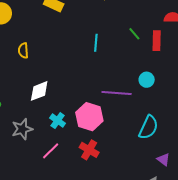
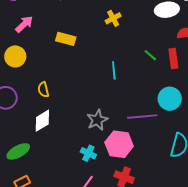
cyan circle: (147, 80) -> (170, 99), size x1.5
white diamond: (39, 91) -> (42, 121), moved
gray star: (22, 129) -> (97, 120), moved

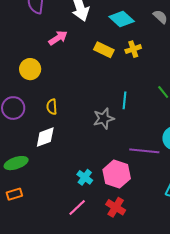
pink arrow: (24, 24) -> (58, 38), moved
yellow rectangle: (66, 39) -> (104, 50), moved
gray star: (97, 120) -> (104, 118), moved

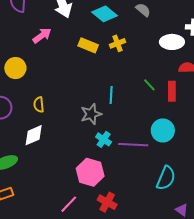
pink hexagon: (117, 174) -> (90, 172), moved
cyan cross: (85, 177) -> (104, 139), moved

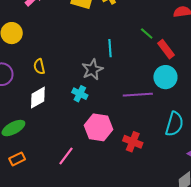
red rectangle: (172, 91) -> (166, 49), moved, turned -30
cyan cross: (104, 139) -> (80, 94), moved
red cross: (107, 202) -> (133, 142), moved
pink line: (69, 204) -> (66, 156), moved

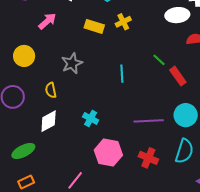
gray star: (92, 69) -> (72, 63), moved
cyan circle: (165, 77) -> (186, 115), moved
red cross: (133, 142) -> (148, 158), moved

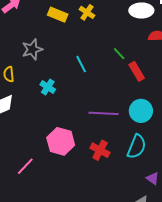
yellow cross: (123, 22) -> (87, 12), turned -35
cyan line: (122, 74) -> (81, 64), turned -30
cyan cross: (91, 118) -> (48, 87), moved

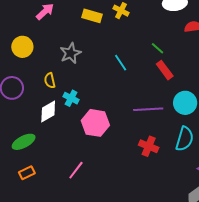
red rectangle: (137, 71) -> (165, 70), moved
cyan cross: (48, 87) -> (71, 98), moved
pink hexagon: (61, 141) -> (95, 123), moved

